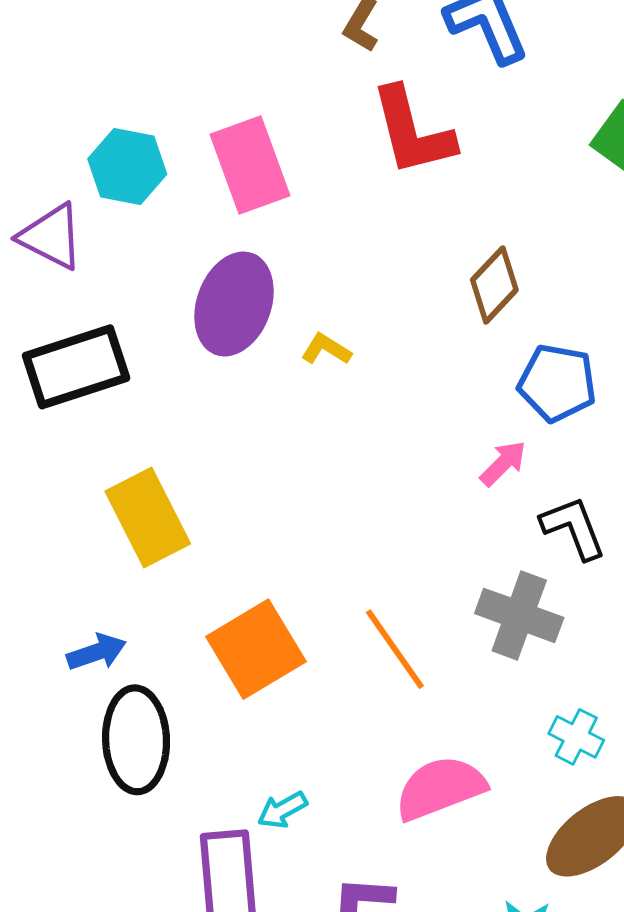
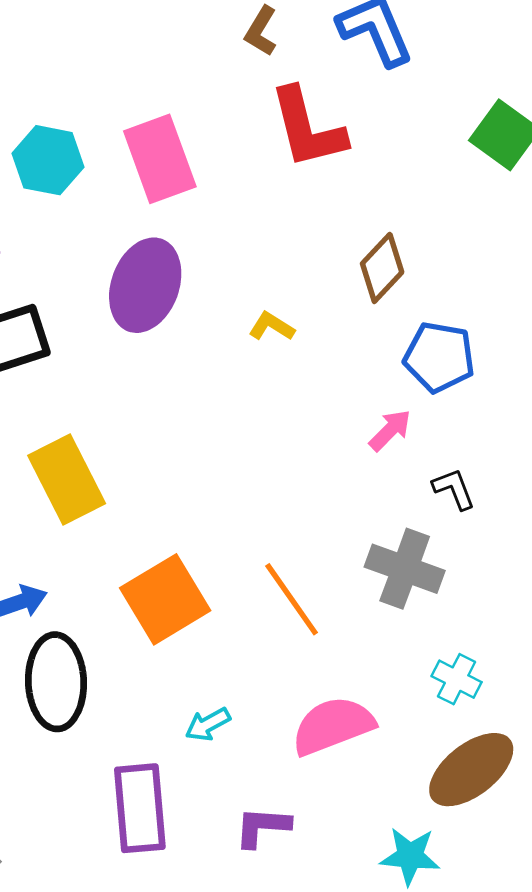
yellow L-shape: (326, 349) -> (272, 326), moved
black L-shape: (573, 528) -> (454, 489), size x0.7
cyan arrow: (282, 810) -> (208, 724), moved

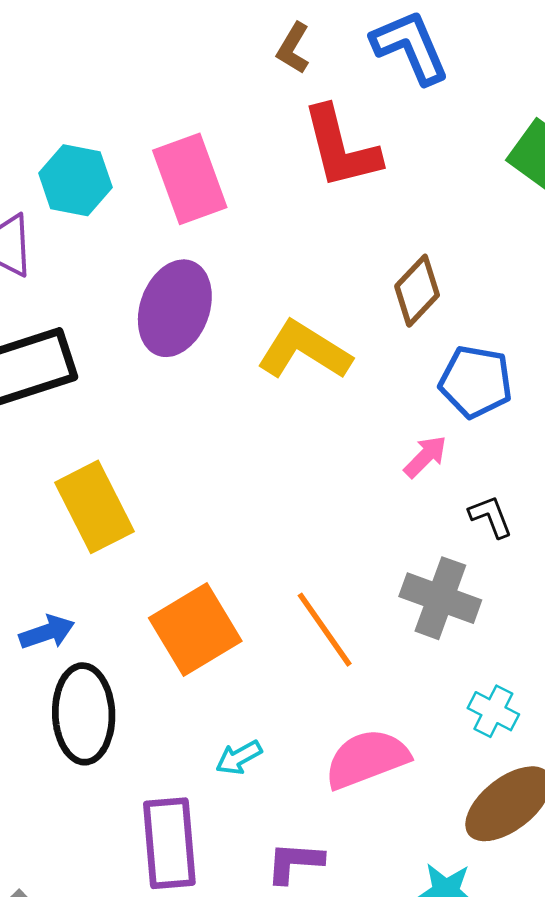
yellow L-shape: (272, 326) -> (304, 350), size x2.0

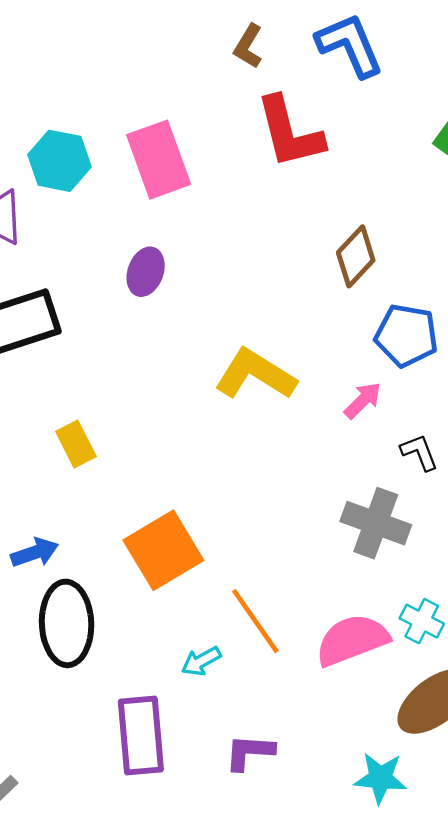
purple ellipse: (175, 308) -> (146, 272), size x0.6
yellow L-shape: (304, 350) -> (255, 374), moved
yellow rectangle: (94, 507) -> (76, 444), size x0.6
orange line: (325, 630) -> (255, 621), moved
pink semicircle: (367, 759) -> (352, 640), moved

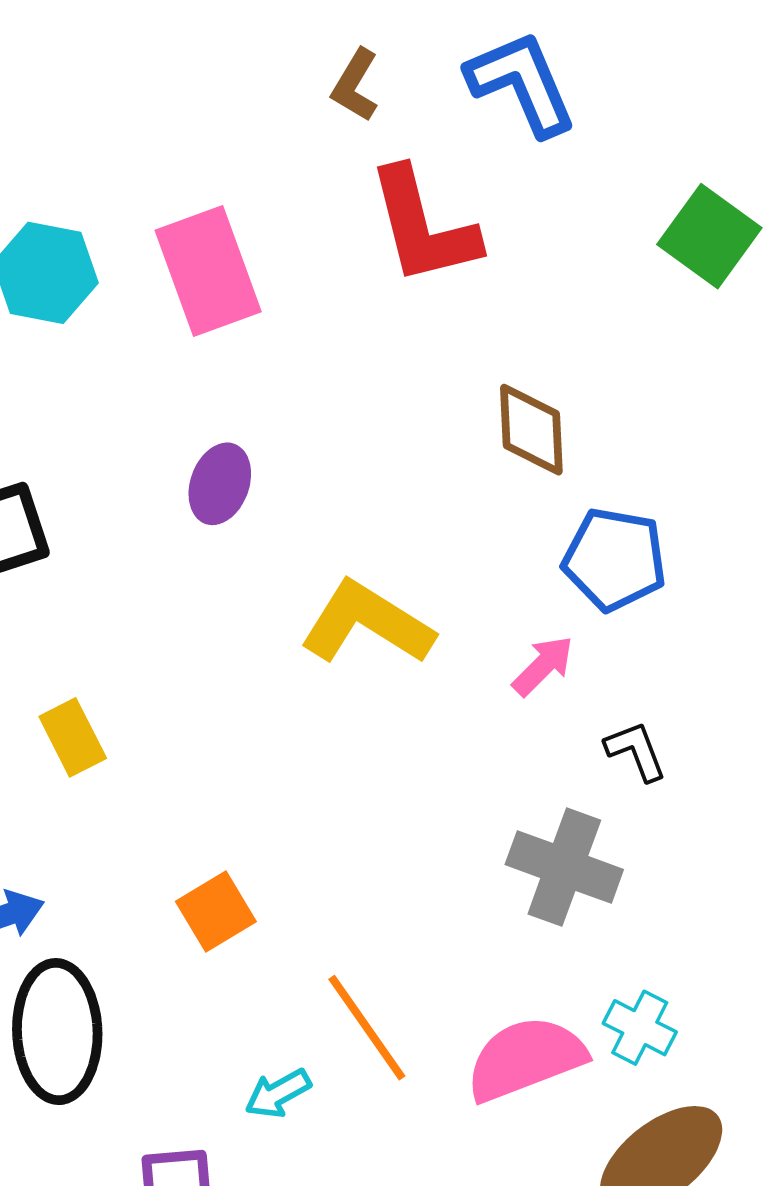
brown diamond: (356, 256) -> (531, 430), turned -46
purple ellipse: (146, 272) -> (220, 484), moved
orange square: (163, 550) -> (216, 912), size x0.6

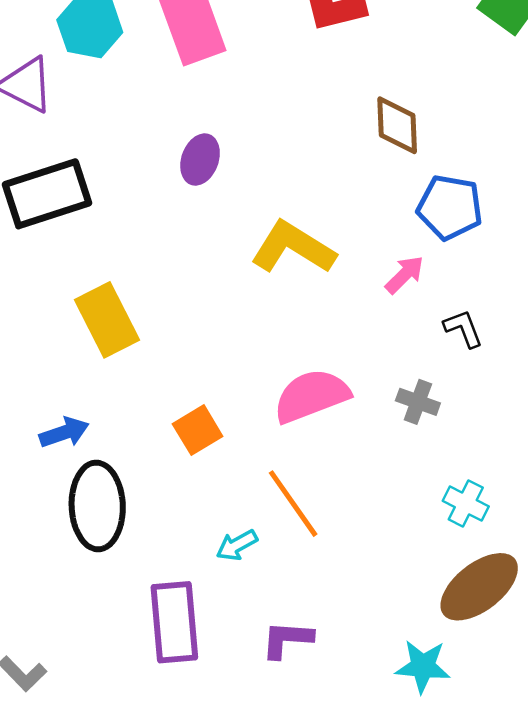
yellow rectangle: (73, 737) -> (107, 320), size x1.5
gray cross: (564, 867) -> (418, 402), size x0.6
pink semicircle: (526, 1059) -> (311, 396), moved

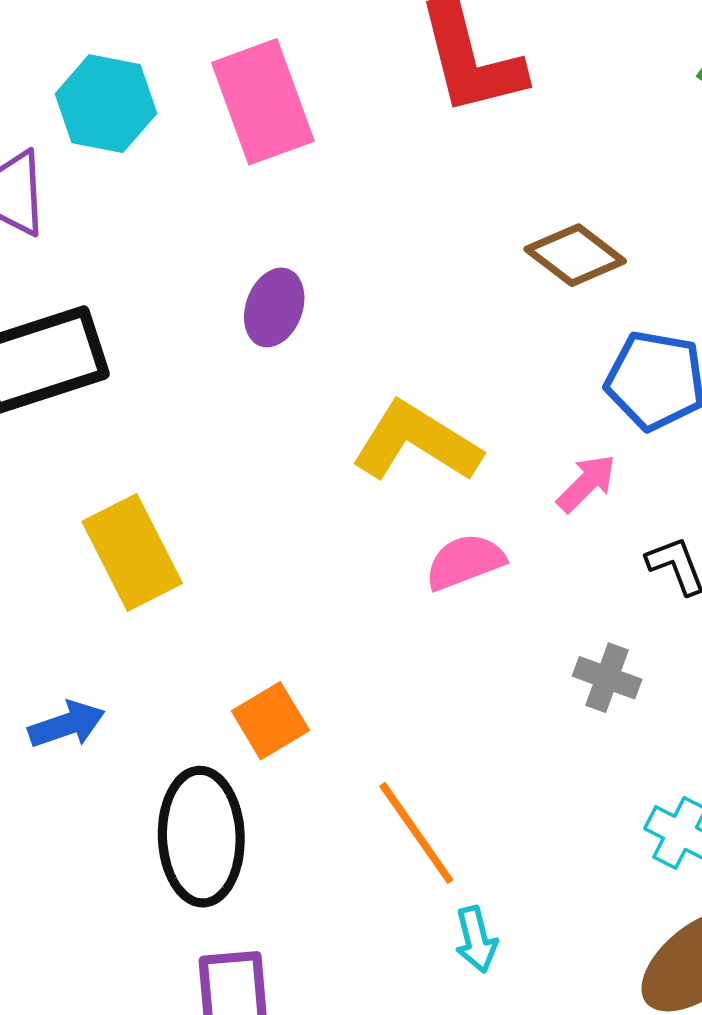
brown diamond: (397, 125) -> (575, 255), turned -50
pink semicircle: (311, 396) -> (465, 562), moved, size x0.7
black ellipse: (97, 506) -> (201, 837), moved
cyan arrow: (237, 545) -> (476, 939), moved, turned -75

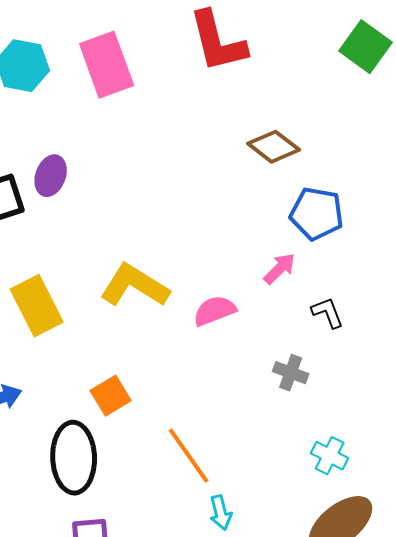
purple ellipse: (274, 307) -> (51, 176), moved
yellow L-shape: (416, 442) -> (135, 286), moved

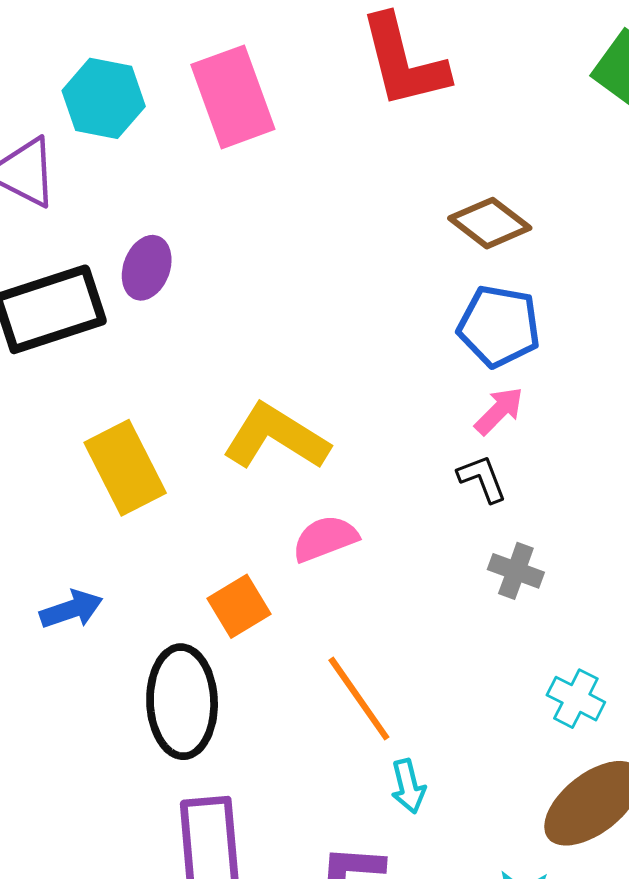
blue pentagon: (317, 214) -> (499, 326), moved
pink semicircle: (215, 311) -> (325, 539), moved
black L-shape: (328, 313) -> (482, 479), moved

